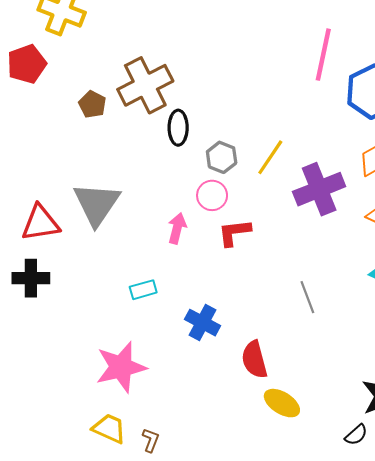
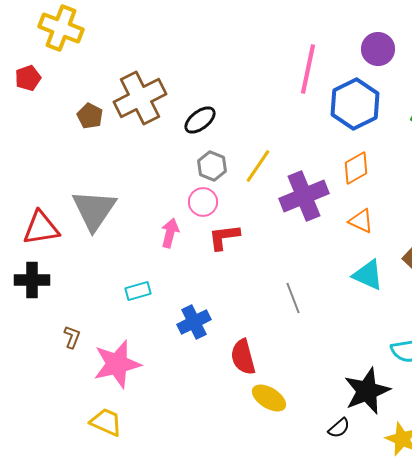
red pentagon: (27, 64) -> (28, 78), size x0.7
black ellipse: (178, 128) -> (200, 120), moved, turned 52
blue cross: (203, 323) -> (194, 322), turned 36
brown L-shape: (151, 440) -> (72, 337), moved

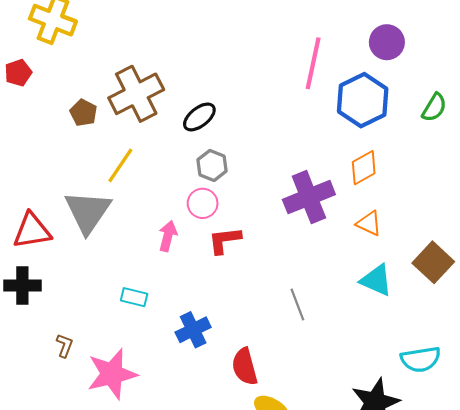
yellow line: (258, 166) -> (120, 165), moved
cyan rectangle: (138, 291) -> (134, 297), turned 30

